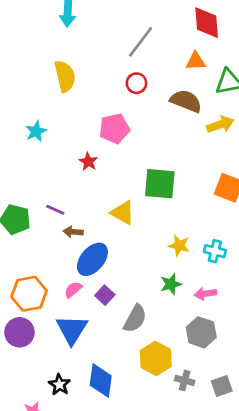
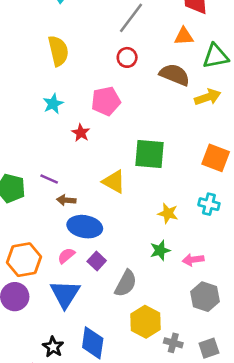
cyan star: (36, 131) -> (53, 104), moved
cyan cross: (215, 251) -> (209, 204), moved
blue ellipse: (92, 259) -> (85, 227), turned 60
gray hexagon: (201, 332) -> (205, 297), moved

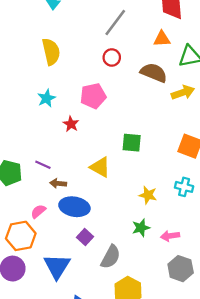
green square: (150, 154) -> (132, 143), size x0.7
pink semicircle: (66, 256) -> (38, 211), moved

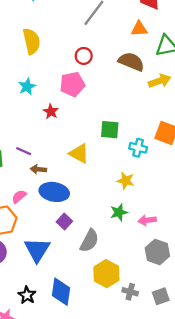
red circle: (112, 57) -> (84, 56), moved
cyan cross: (184, 187) -> (138, 148), moved

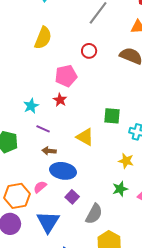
yellow semicircle: (32, 41) -> (43, 38), turned 35
pink pentagon: (72, 84) -> (66, 76), moved
cyan star: (27, 87) -> (31, 106), moved
purple line: (24, 151) -> (43, 129), moved
pink semicircle: (19, 197) -> (40, 187), moved

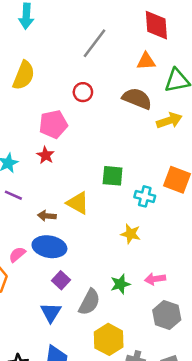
purple line: (43, 129) -> (13, 195), moved
brown arrow: (49, 151) -> (47, 216), moved
pink semicircle: (40, 187) -> (17, 254), moved
green star: (120, 189) -> (120, 284), moved
blue triangle: (48, 222) -> (51, 312), moved, size x0.7

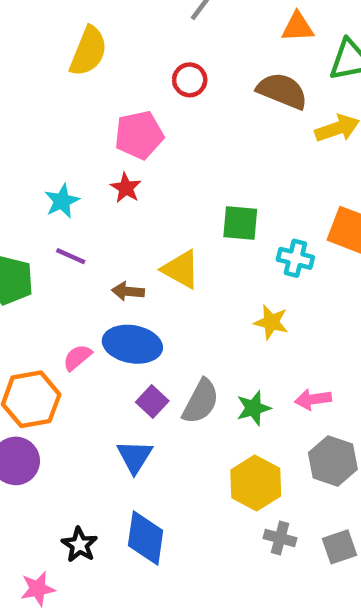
gray semicircle: (89, 302) -> (201, 401), moved
yellow hexagon: (109, 339) -> (256, 483), moved

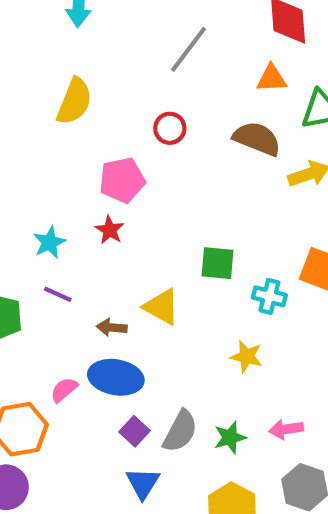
blue triangle: (135, 457) -> (143, 483), moved

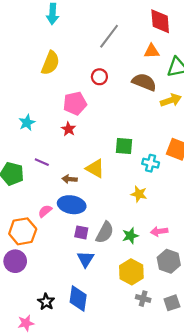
cyan star: (49, 242) -> (27, 123), moved
purple square: (135, 431) -> (81, 232), turned -32

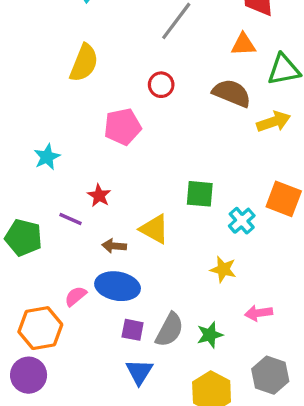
red star: (69, 129) -> (99, 195), moved
cyan cross: (151, 163) -> (242, 221), turned 35
pink arrow: (159, 231) -> (259, 313), moved

